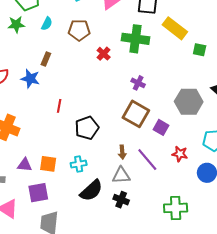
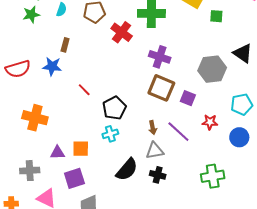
red cross: (104, 54) -> (122, 32), size x1.5
purple cross: (138, 83) -> (160, 57), size x1.5
red line: (59, 106) -> (84, 90), turned -48
cyan cross: (79, 164) -> (110, 134), moved

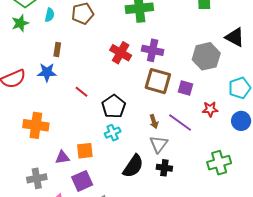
red cross: (122, 32) -> (121, 53), moved
gray triangle: (155, 151) -> (159, 144), turned -36

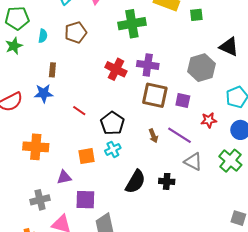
gray triangle: (159, 144) -> (193, 162), moved, turned -36
orange square: (85, 151) -> (86, 156), moved
green cross: (219, 163) -> (230, 161), moved, turned -30
purple square: (82, 181) -> (85, 200), turned 30

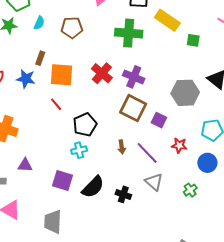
orange square: (86, 156) -> (61, 75), moved, size x1.4
green cross: (230, 161) -> (190, 190), size x0.6
purple square: (85, 200) -> (62, 181), moved

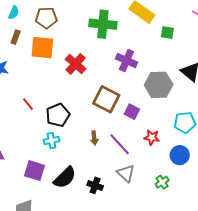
brown rectangle: (40, 58) -> (16, 37), moved
orange square: (61, 75) -> (42, 48), moved
purple cross: (134, 77) -> (126, 60), moved
red line: (56, 104) -> (28, 104), moved

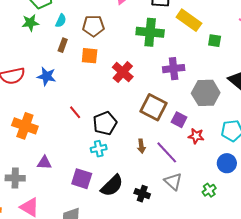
orange square: (42, 48) -> (90, 56), size x0.7
purple cross: (126, 60) -> (174, 69), turned -30
red star: (152, 137) -> (196, 136), moved

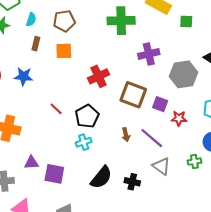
red cross: (123, 72) -> (98, 76), moved, turned 30
purple square: (82, 179) -> (54, 174), moved
green cross: (209, 190) -> (194, 162), moved, turned 32

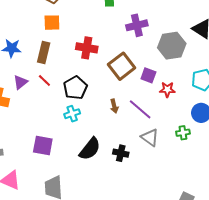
brown rectangle: (36, 44) -> (44, 52), moved, size x1.5
red cross: (98, 76) -> (87, 48), turned 35
brown square: (133, 95) -> (122, 66), turned 32
purple triangle: (31, 163) -> (20, 82), moved, turned -35

